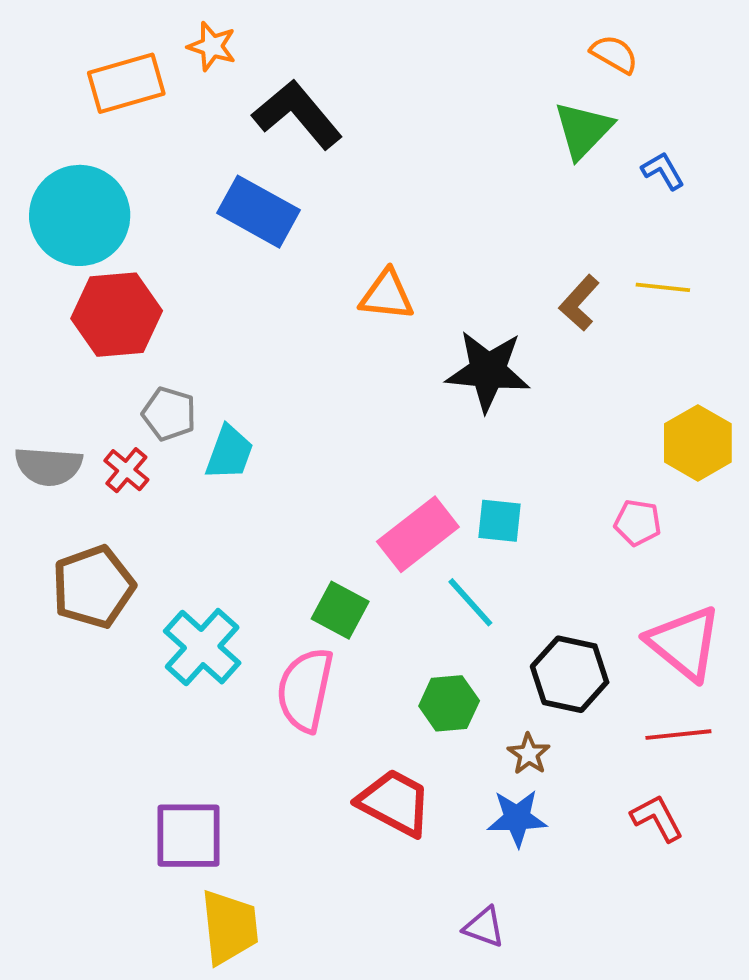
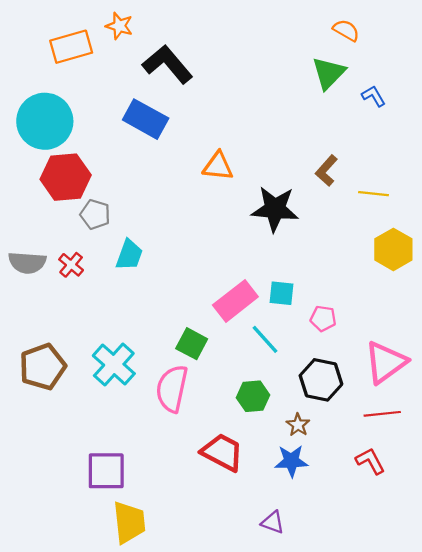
yellow line: (663, 287) -> (374, 194), moved
gray pentagon: (169, 414) -> (95, 214), moved
pink pentagon: (638, 523) -> (323, 318), moved
brown pentagon: (93, 587) -> (43, 367), moved
pink triangle: (684, 643) -> (386, 362), turned 45

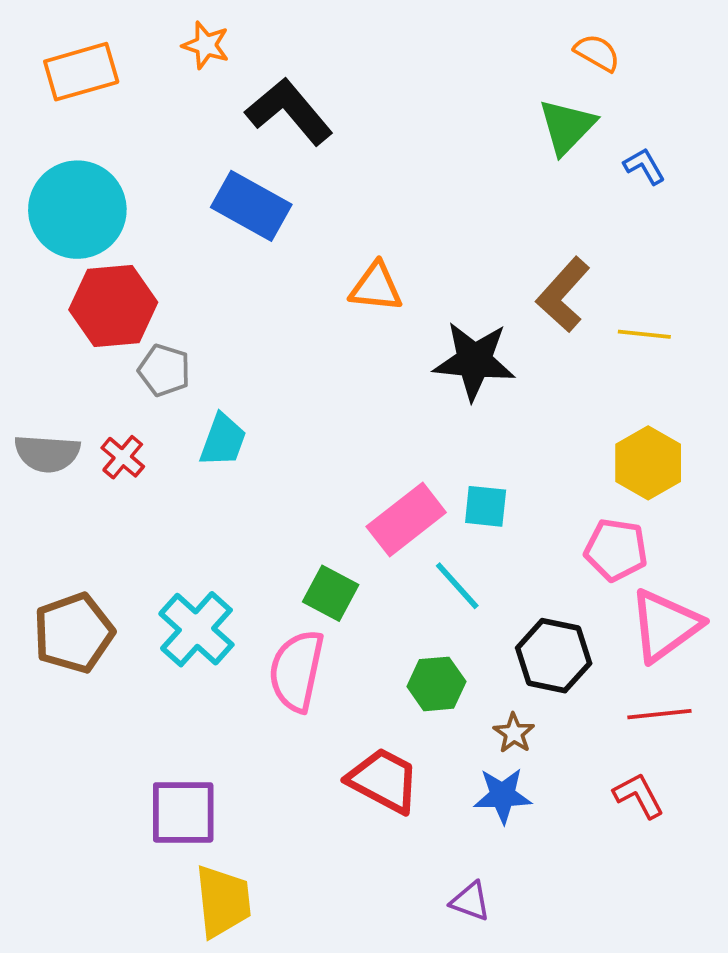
orange rectangle: (71, 47) -> (81, 72), moved
brown L-shape: (326, 171) -> (563, 295), size x1.4
yellow hexagon: (393, 249) -> (648, 463), moved
pink pentagon: (323, 318) -> (616, 550), moved, size x1.4

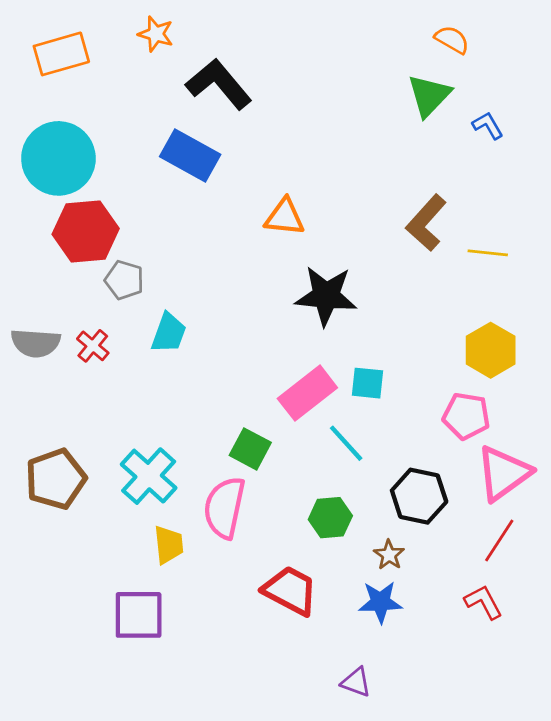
black star: (474, 361) -> (326, 296), moved
red line: (659, 714) -> (499, 540), turned -51
yellow trapezoid: (223, 901) -> (169, 545), moved, size x0.7

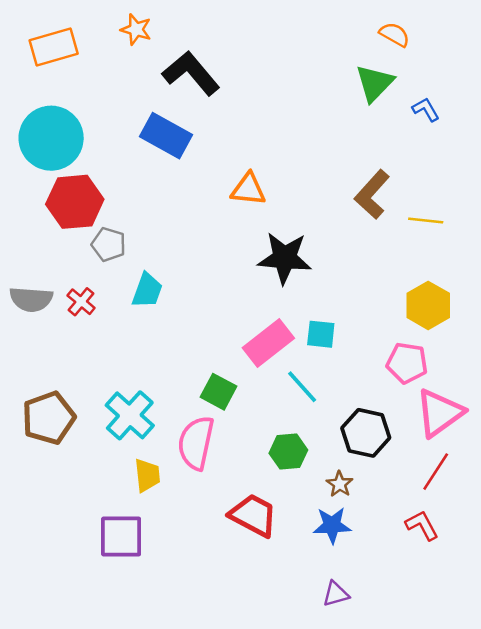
purple triangle: (356, 682) -> (336, 594), moved, turned -36

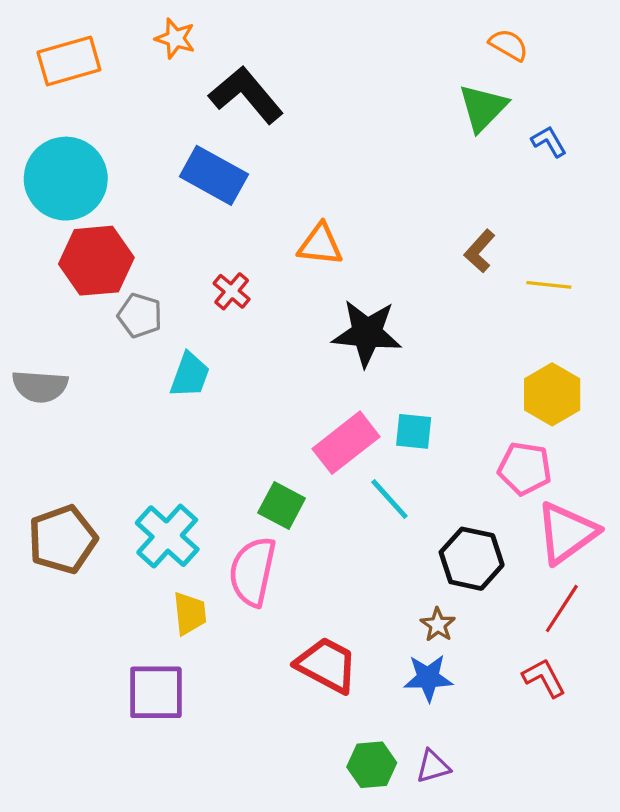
brown L-shape: (372, 194) -> (480, 251), size x0.7
red cross: (81, 302) -> (232, 291), moved
green hexagon: (288, 452) -> (372, 765), moved

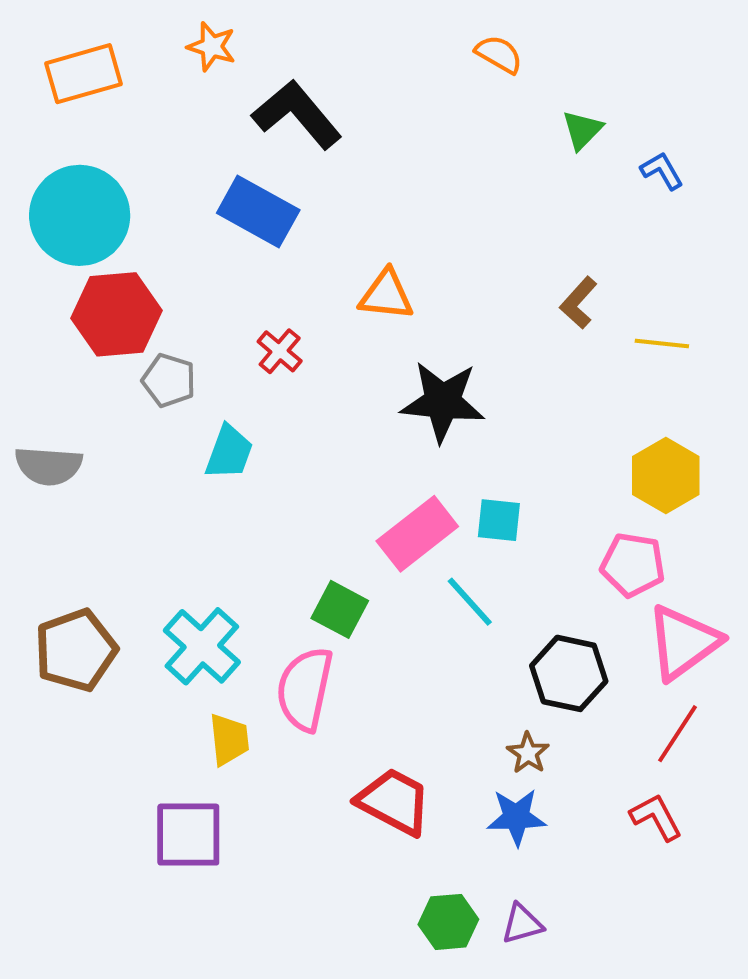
orange semicircle: (509, 45) -> (499, 54), moved
green triangle: (483, 108) -> (582, 130), size x0.7

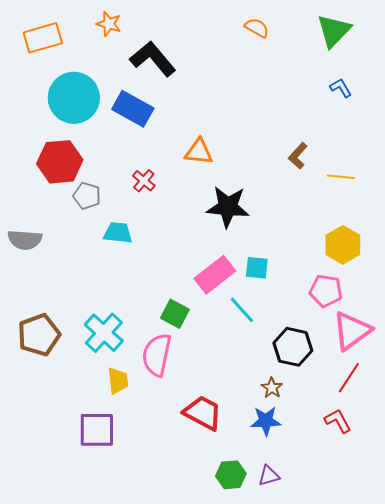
green triangle: (582, 130) -> (334, 31), moved, size x1.6
cyan circle: (80, 215) -> (74, 98), moved
cyan trapezoid: (229, 452) -> (118, 233), turned -104

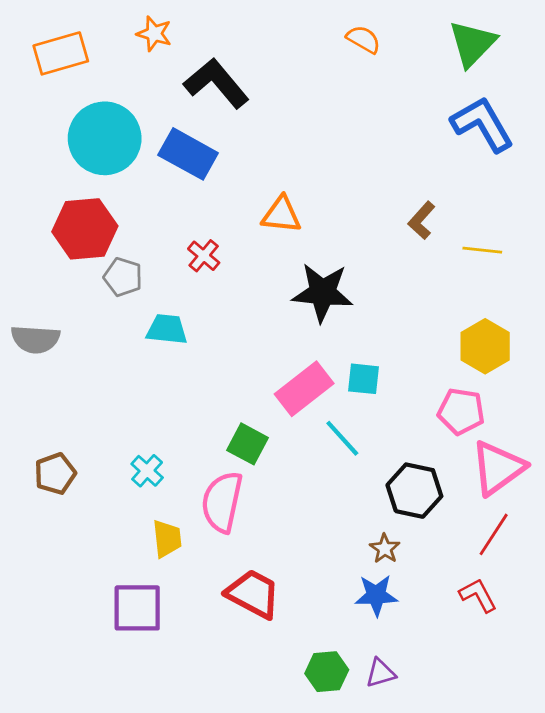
blue L-shape: (341, 88) -> (482, 124), size x2.0
cyan cross: (104, 333) -> (147, 471), size x0.6
brown pentagon: (39, 335) -> (55, 474), size x0.7
red trapezoid: (203, 413) -> (253, 594), moved

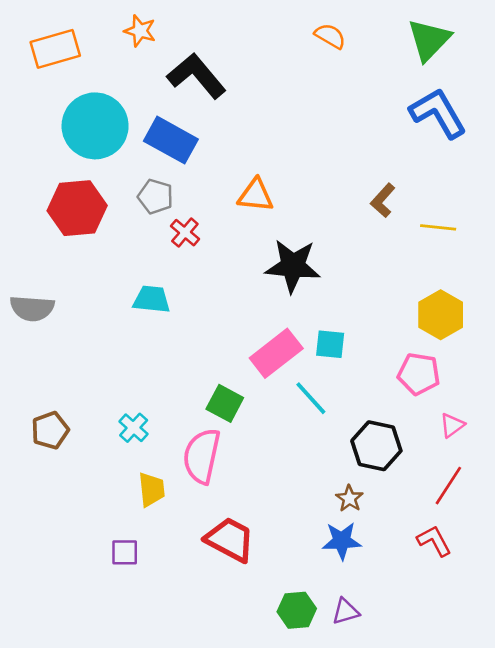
gray pentagon: (123, 277) -> (155, 197), moved
pink triangle: (498, 468) -> (452, 425), size x0.5
purple square: (137, 608) -> (125, 552), size x0.6

